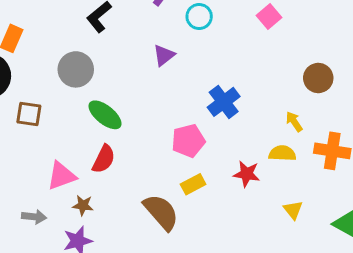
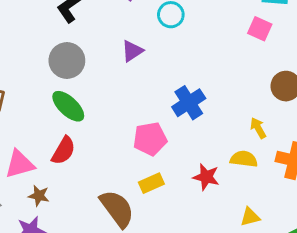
pink square: (269, 17) -> (260, 29), moved, turned -30
gray circle: (76, 69) -> (67, 60), moved
yellow triangle: (293, 210) -> (250, 217), turned 50

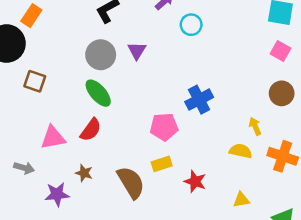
pink square: (260, 29) -> (280, 51), moved
purple triangle: (132, 51) -> (137, 51), moved, turned -30
red star: (206, 177) -> (195, 181), moved
brown star: (39, 196) -> (84, 173), moved

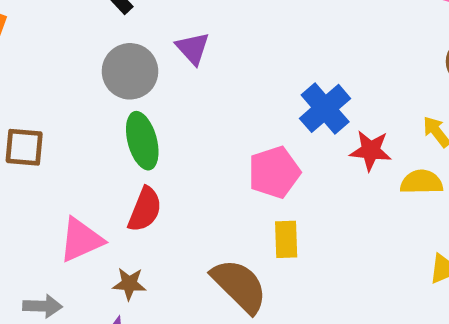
green ellipse: (98, 93) -> (142, 141), turned 40
yellow rectangle: (162, 164) -> (286, 239), turned -60
brown star: (84, 173) -> (129, 284), moved
red star: (195, 181) -> (371, 151), moved

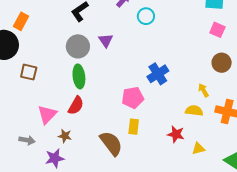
red star: (371, 151) -> (176, 134), moved
pink triangle: (81, 240) -> (47, 114), turned -30

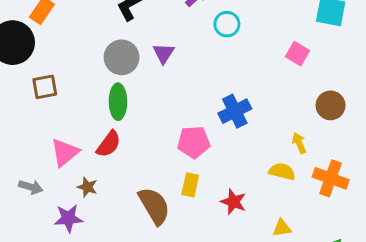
pink square: (217, 30) -> (297, 54), moved
brown square: (29, 72) -> (45, 87), turned -30
red star: (176, 134) -> (233, 202), moved

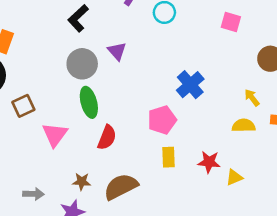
red semicircle: (109, 144) -> (107, 137), moved
pink triangle: (65, 152) -> (55, 135), moved
brown semicircle: (154, 206) -> (121, 187), moved, turned -72
yellow triangle: (282, 228) -> (234, 177), moved

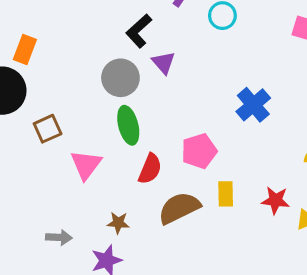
black L-shape: (78, 18) -> (139, 31), moved
pink pentagon: (162, 120) -> (199, 151), moved
brown semicircle: (121, 187) -> (179, 208), moved

